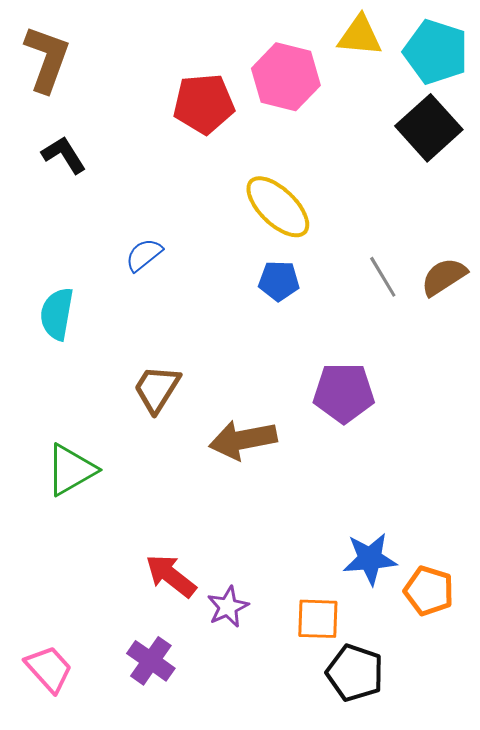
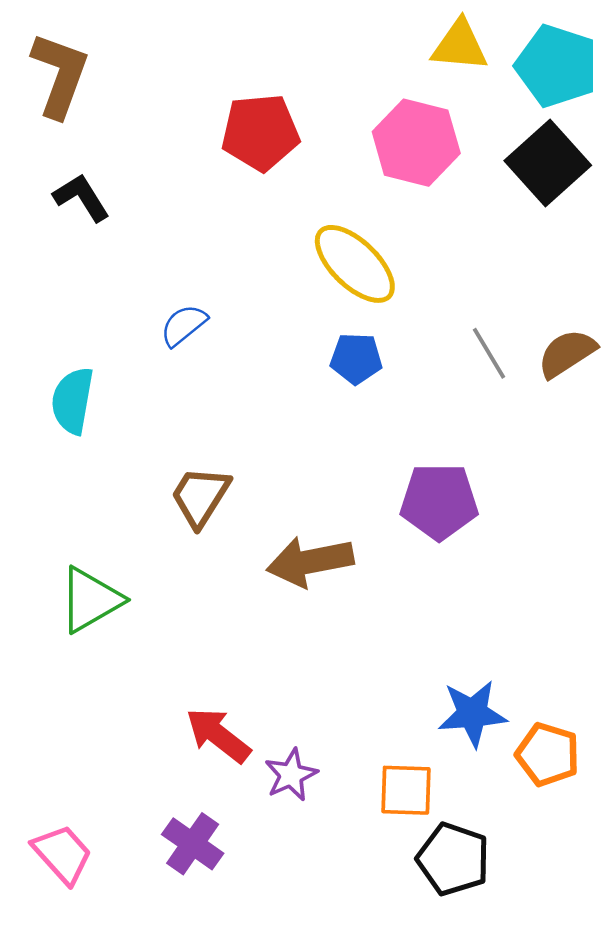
pink hexagon: (286, 77) -> (416, 143), moved

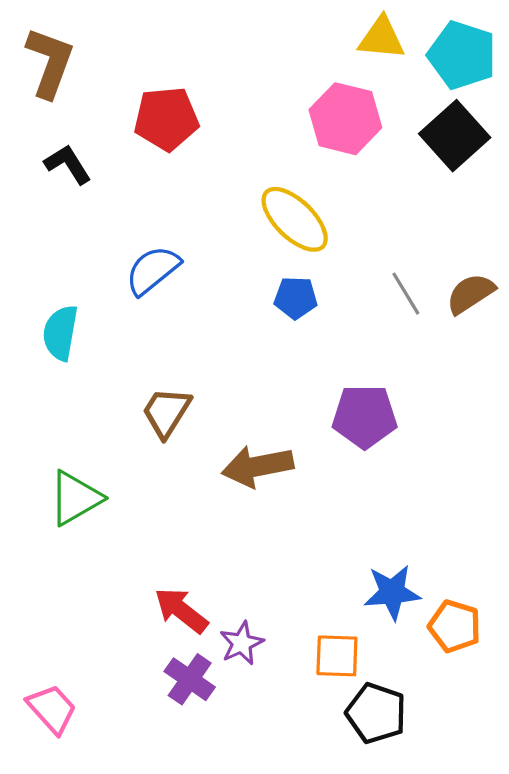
red pentagon: (260, 132) -> (166, 119), moved
blue semicircle: (184, 325) -> (153, 270), size x1.4
purple cross: (193, 844) -> (190, 679), moved

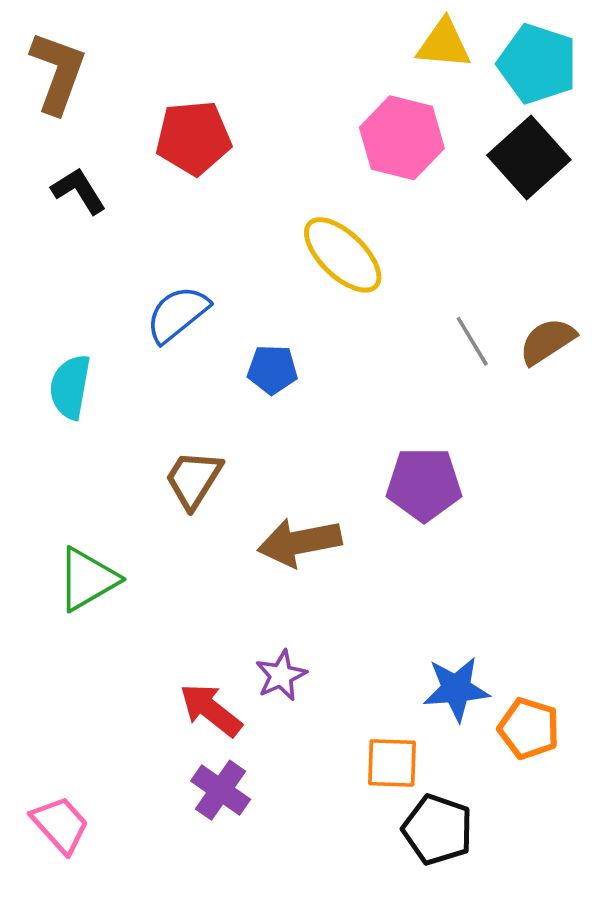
blue pentagon: (296, 298) -> (272, 370), moved
purple star: (242, 643) -> (281, 675), moved

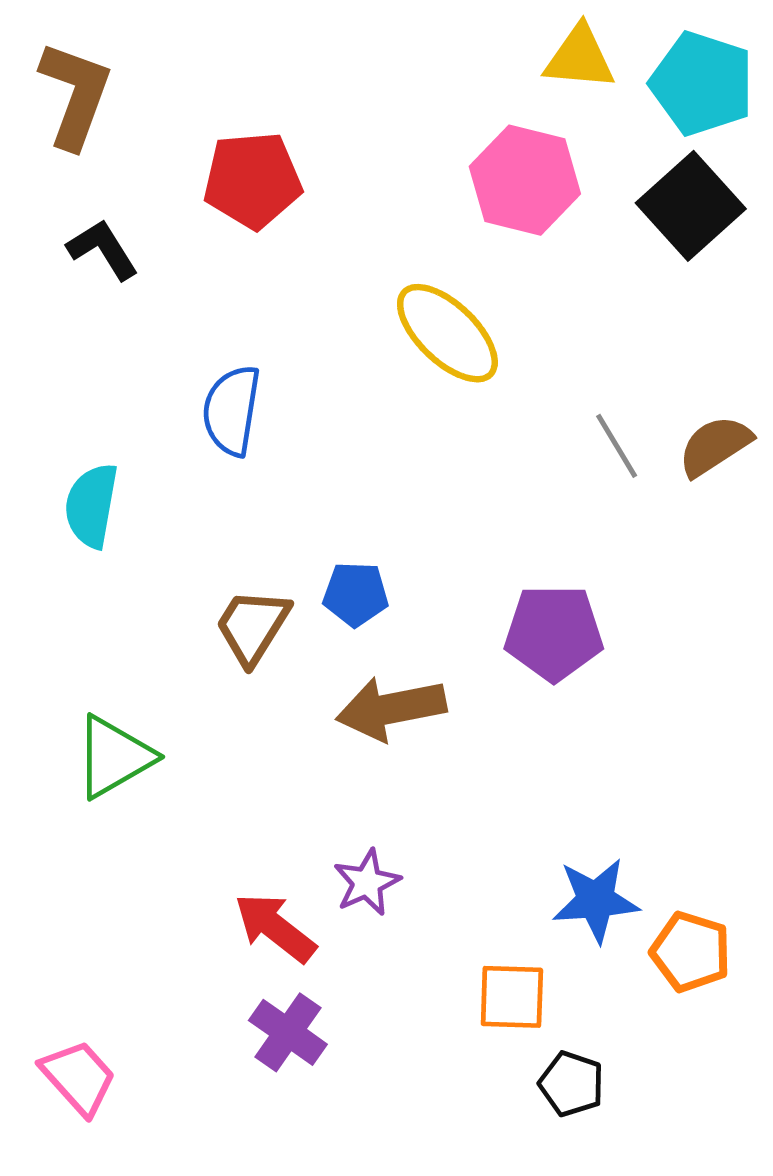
blue semicircle: (177, 314) -> (232, 410), turned -42
blue pentagon: (272, 370) -> (356, 594), moved
black pentagon: (438, 830) -> (572, 1084), size x0.7

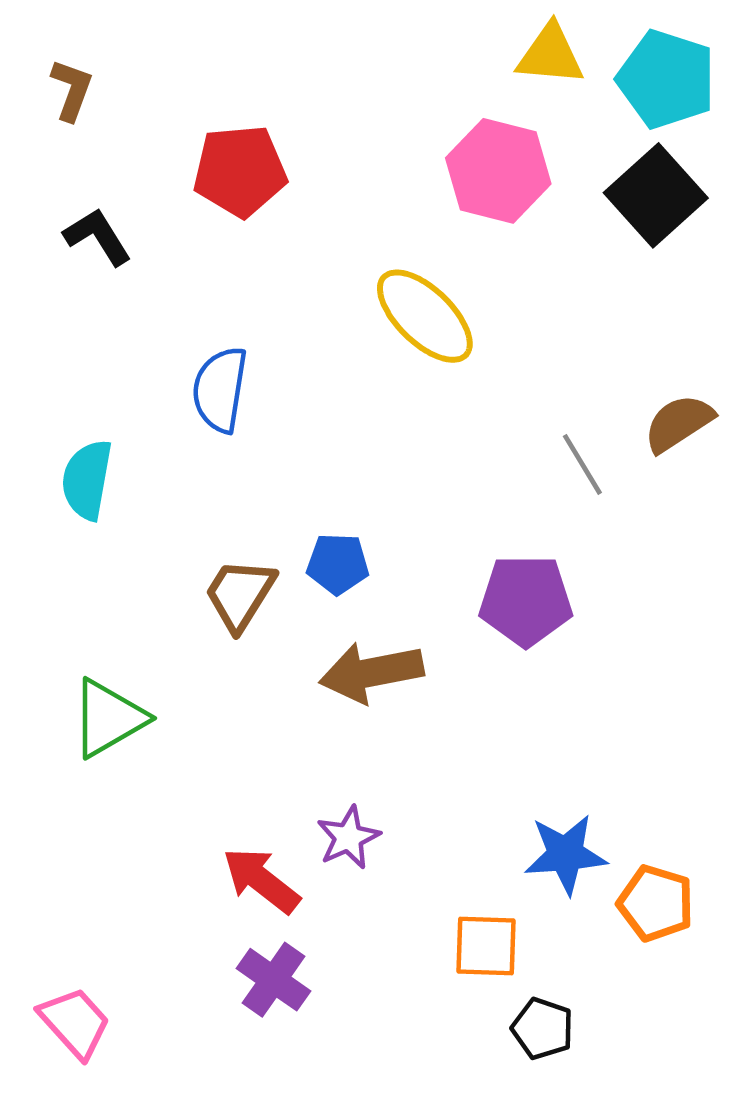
brown L-shape: (75, 95) -> (72, 90), size x0.6
gray line: (617, 446) -> (582, 464), moved

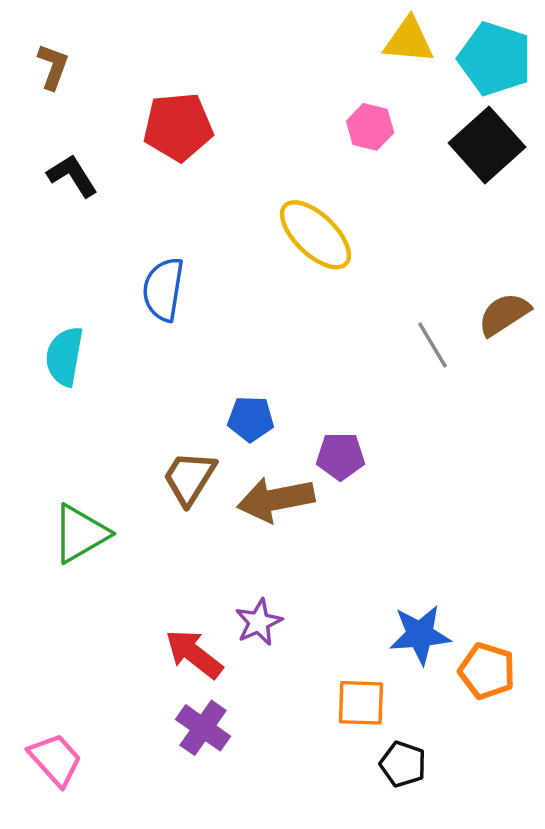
pink hexagon: (498, 171) -> (370, 127), size x0.6
brown trapezoid: (240, 594) -> (189, 478), moved
purple pentagon: (526, 601) -> (340, 456), moved, size x0.7

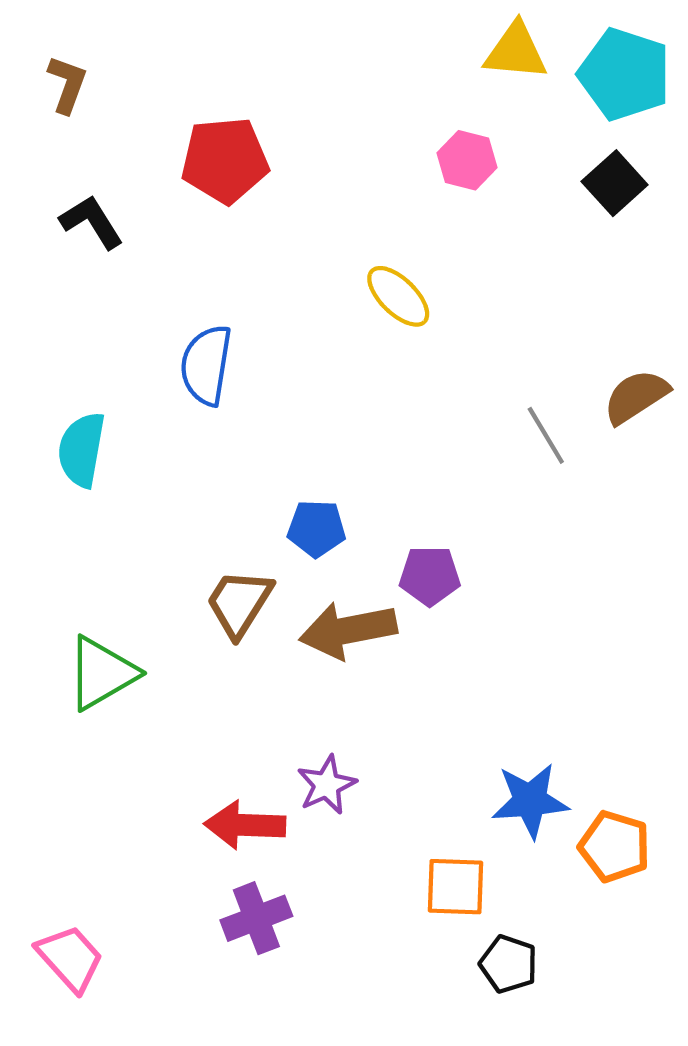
black square: (487, 145) -> (615, 183), size x0.7
yellow ellipse: (315, 235) -> (398, 296), size x0.7
red arrow: (194, 654) -> (245, 825), turned -36
purple cross: (203, 728) -> (256, 918), turned 34

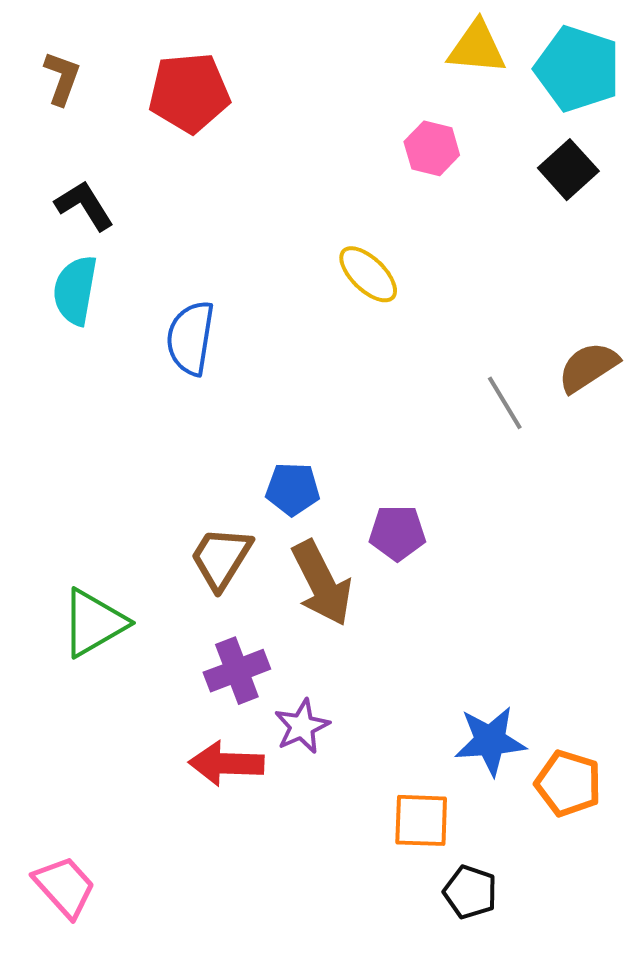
red pentagon: (225, 160) -> (189, 93), moved
cyan semicircle: (82, 450) -> (75, 290), moved
brown arrow: (348, 630) -> (322, 583), turned -106
purple cross: (256, 918) -> (237, 671), moved

